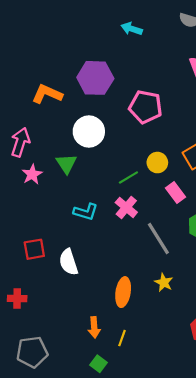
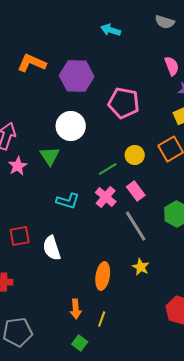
orange L-shape: (47, 94) -> (32, 63), moved
pink rectangle: (176, 193) -> (136, 191), moved

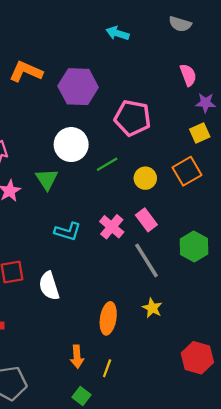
green line: (108, 169) -> (107, 164), moved

